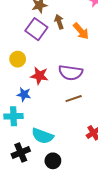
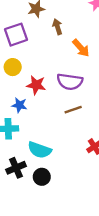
purple square: (36, 29) -> (16, 35), moved, turned 35
orange arrow: (81, 31) -> (81, 48), moved
black circle: (53, 161) -> (42, 177), moved

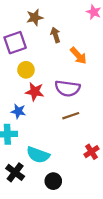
yellow circle: (13, 67) -> (26, 70), moved
black cross: (16, 168) -> (15, 172), turned -30
black circle: (42, 177) -> (53, 181), moved

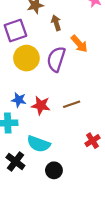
yellow circle: (26, 70) -> (26, 58), size x1.5
purple semicircle: (67, 88) -> (56, 59), moved, turned 100
red star: (35, 92) -> (41, 105), moved

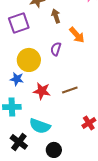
yellow circle: (26, 58) -> (29, 60), moved
purple semicircle: (56, 59) -> (56, 49), size x0.6
blue star: (19, 100) -> (17, 79), moved

